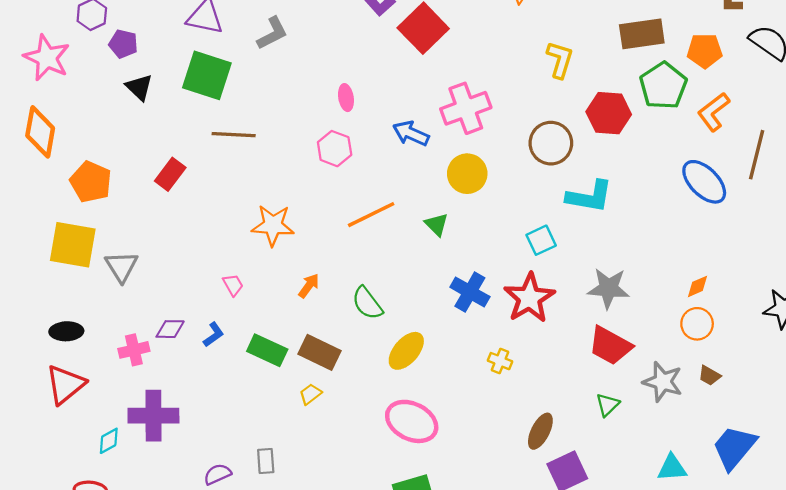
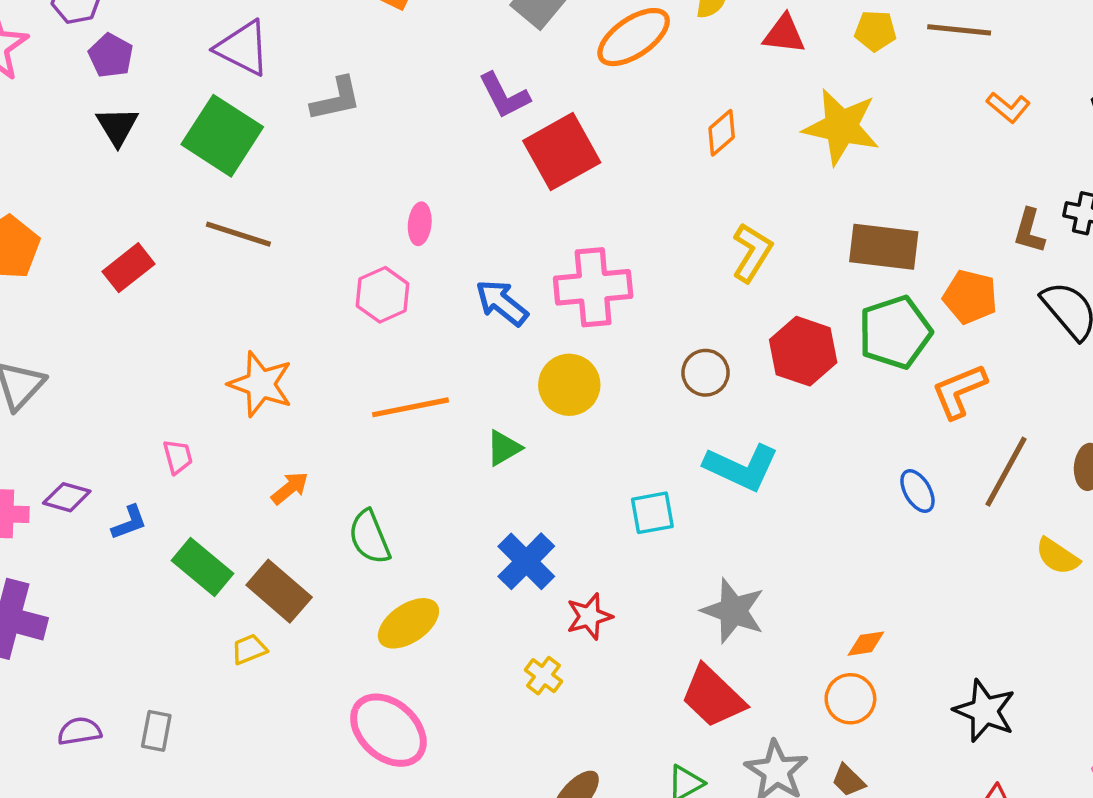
brown circle: (551, 143) -> (705, 373), size x0.7
blue ellipse: (704, 182) -> (917, 491), size x0.6
green triangle: (437, 224) -> (504, 448), turned 30
red star: (529, 298) -> (589, 616), moved, size x0.6

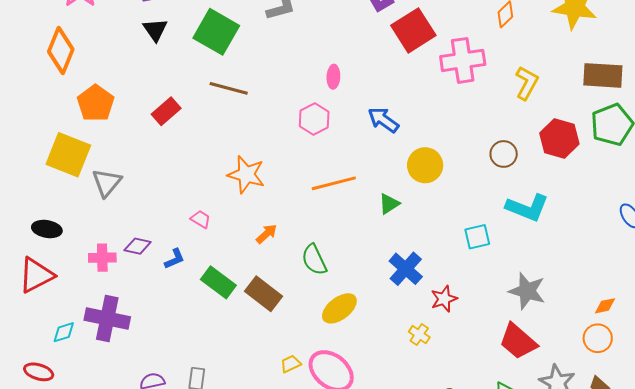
pink cross: (593, 287) -> (463, 60), moved
pink trapezoid: (178, 457) -> (201, 219), turned -40
yellow trapezoid: (249, 649) -> (291, 364), moved

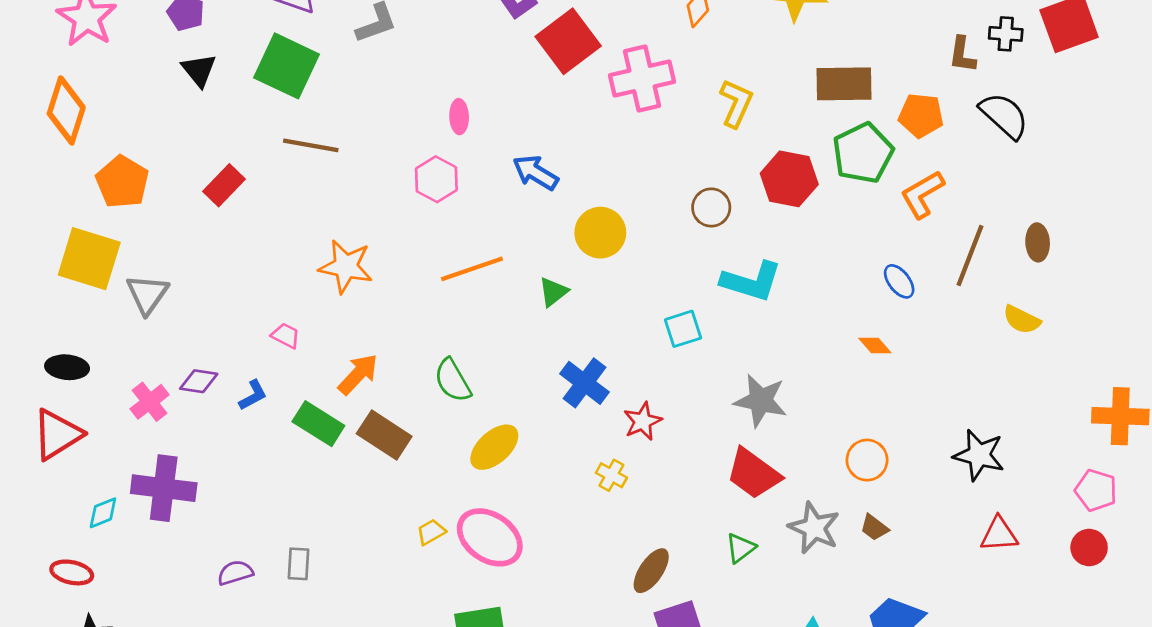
orange arrow: (266, 234) -> (358, 374), moved, size x1.4
pink cross: (102, 258) -> (150, 402), turned -32
orange diamond: (605, 306) -> (875, 345), moved, turned 65

